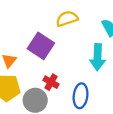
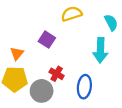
purple square: (41, 46) -> (47, 40), size x0.7

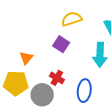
purple square: (47, 40) -> (61, 44), moved
orange triangle: (17, 53) -> (26, 58), moved

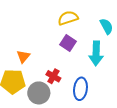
purple square: (61, 44) -> (68, 43), moved

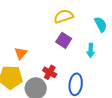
cyan arrow: (96, 53) -> (91, 50), size x0.6

